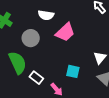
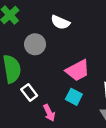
pink trapezoid: (65, 32) -> (78, 70), moved

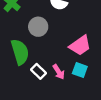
pink arrow: (49, 113) -> (59, 72), moved

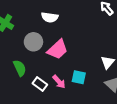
pink trapezoid: (80, 45) -> (58, 49), moved
green semicircle: (20, 52) -> (20, 68), size x0.7

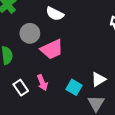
cyan square: (79, 77) -> (74, 87), moved
white rectangle: (40, 84) -> (21, 88), moved

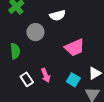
white semicircle: (55, 14) -> (57, 15), turned -42
pink trapezoid: (52, 49) -> (75, 48), moved

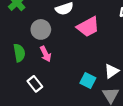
pink trapezoid: (75, 48) -> (88, 27), moved
pink arrow: (46, 75) -> (46, 54), moved

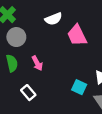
pink trapezoid: (88, 27) -> (77, 35), turned 95
gray circle: (41, 29) -> (16, 37), moved

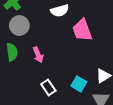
white rectangle: (28, 93) -> (48, 87), moved

